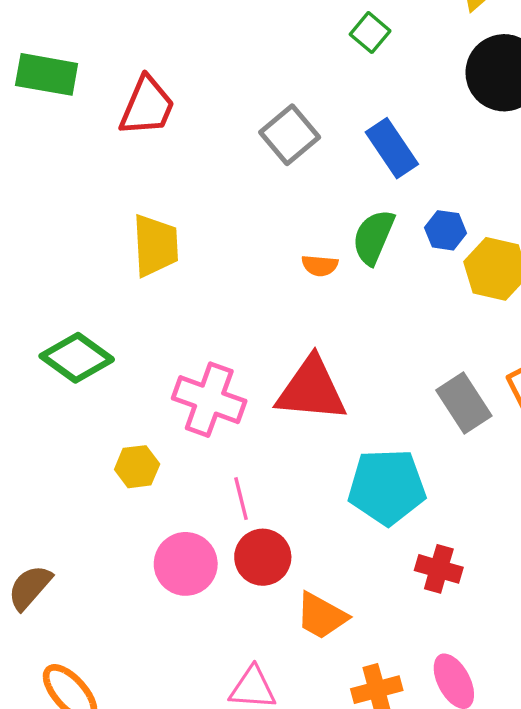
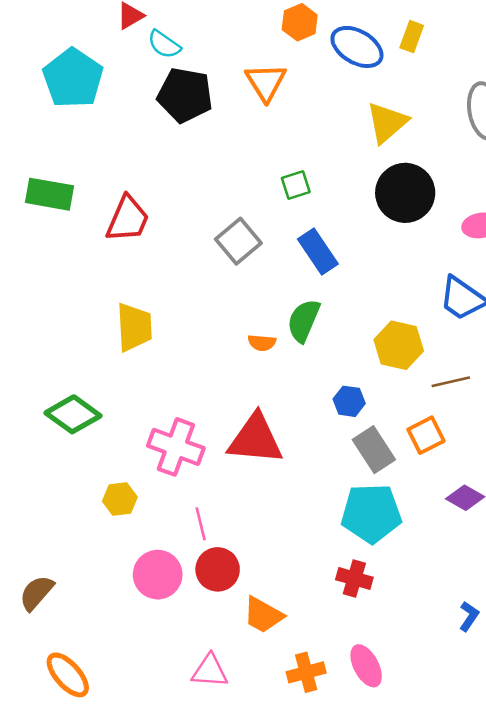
green square: (370, 33) -> (296, 185), moved, turned 32
blue hexagon: (445, 230) -> (349, 401), moved
cyan pentagon: (387, 487) -> (371, 513), moved

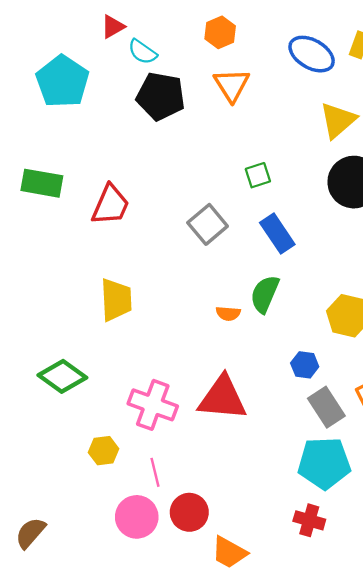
orange hexagon: (300, 22) -> (220, 32), moved
pink line: (201, 524) -> (155, 472), moved

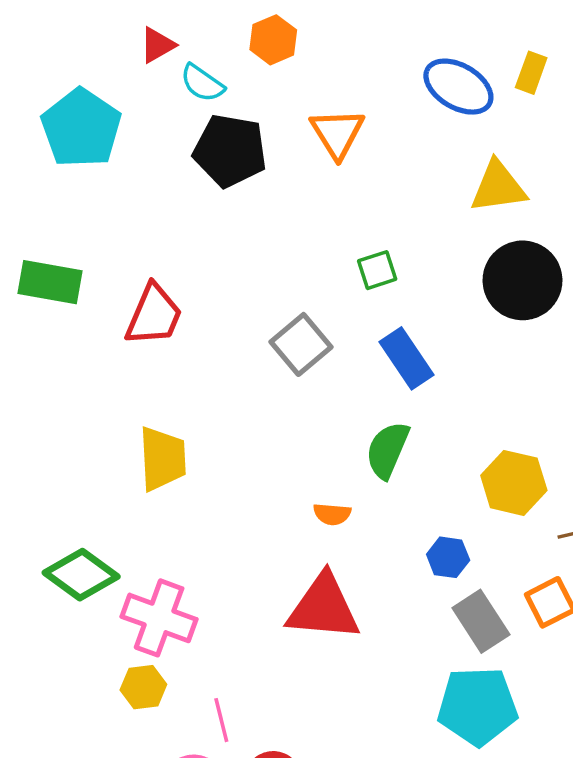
orange hexagon: (220, 32) -> (273, 40), moved
yellow triangle: (338, 120) -> (498, 187), turned 33
orange semicircle: (228, 313) -> (332, 514), moved
pink cross: (153, 405) -> (159, 618), moved

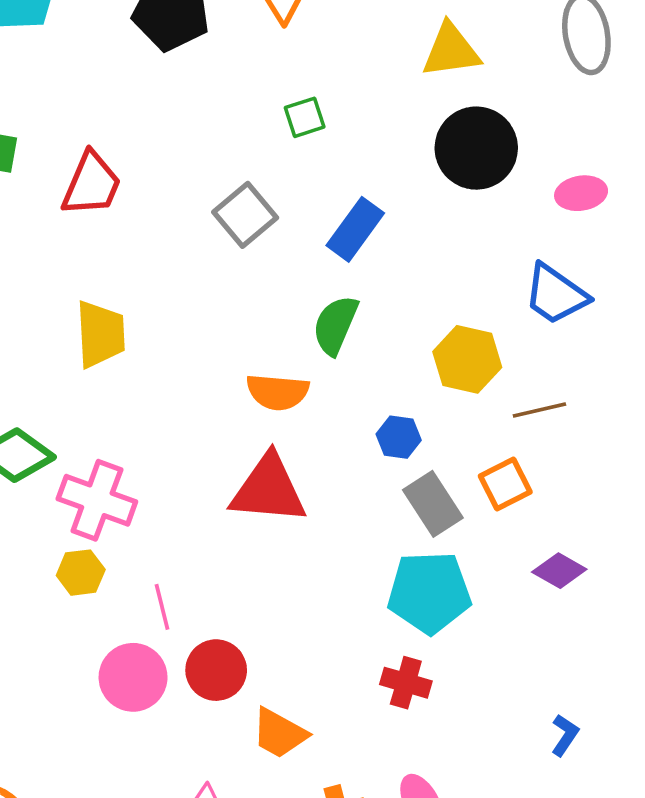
green square: (377, 270) -> (305, 117), moved
blue rectangle: (407, 358) -> (355, 229), turned 70
orange semicircle: (332, 514) -> (278, 392), size x1.6

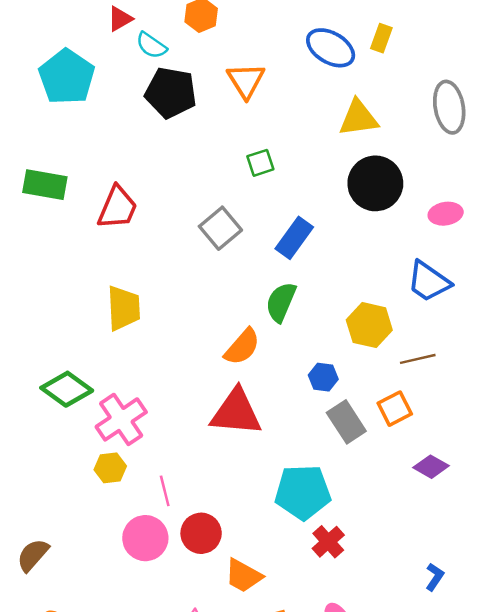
orange semicircle: (278, 392) -> (242, 347), turned -54
pink cross: (97, 500) -> (121, 419), turned 36
cyan pentagon: (429, 592) -> (303, 492), moved
red cross: (406, 683) -> (328, 542), turned 32

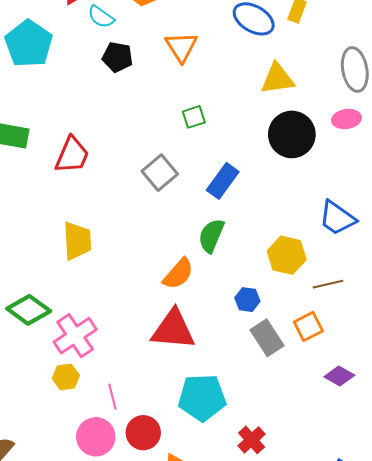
black pentagon: (171, 93) -> (117, 57), size x0.7
pink ellipse: (446, 214) -> (347, 119), moved
cyan pentagon: (303, 492) -> (202, 398), moved

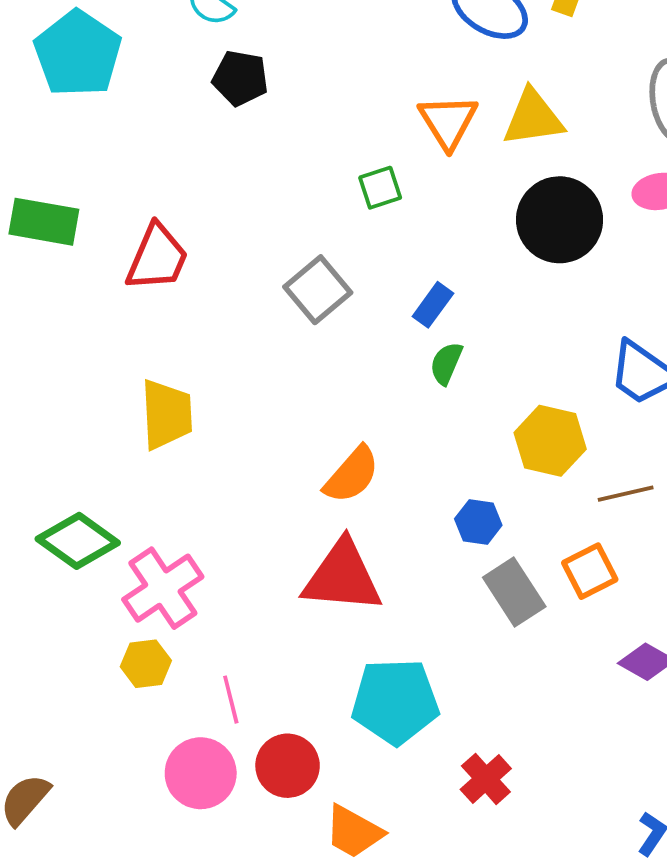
orange triangle: (181, 47) -> (448, 122), moved
blue rectangle: (223, 181) -> (433, 305), size x0.7
green semicircle: (211, 236) -> (446, 363), moved, size x0.7

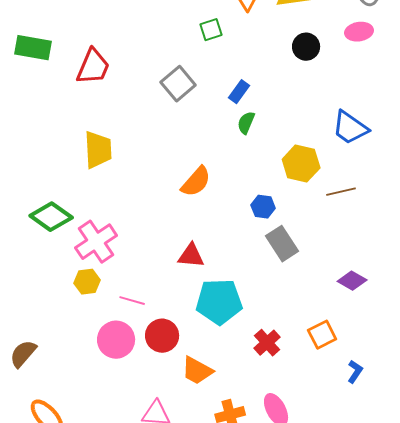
black circle: (560, 220) -> (306, 47), size x0.6
orange square: (590, 571) -> (322, 335), moved
red triangle: (342, 577) -> (191, 256), moved, size x0.6
pink line: (231, 700) -> (132, 301), turned -60

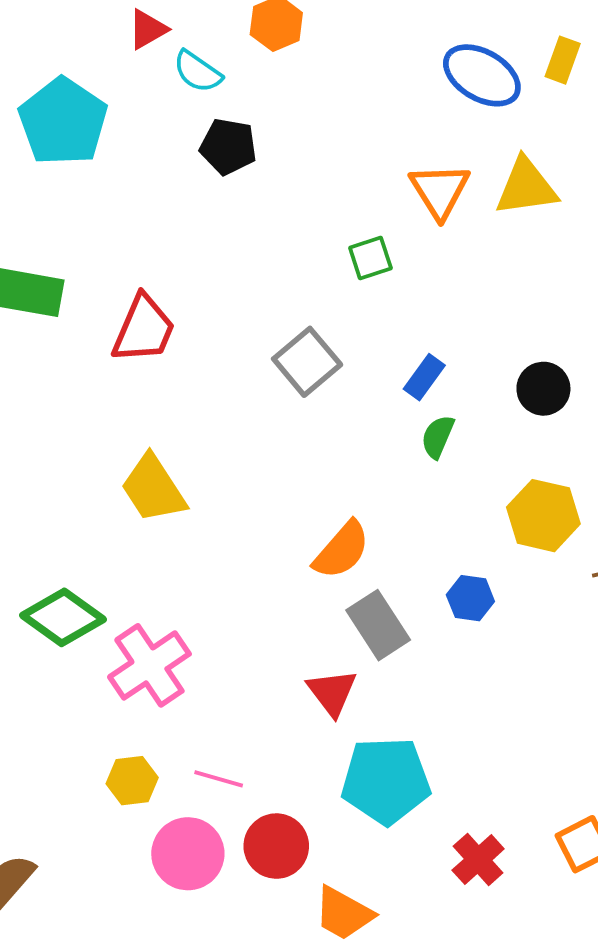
black circle: (306, 47) -> (543, 389), moved
yellow trapezoid: (98, 150) -> (153, 489), turned 150
gray rectangle: (282, 244) -> (378, 625), moved
red triangle: (191, 256) -> (332, 692), turned 48
yellow hexagon: (87, 282) -> (132, 781), moved

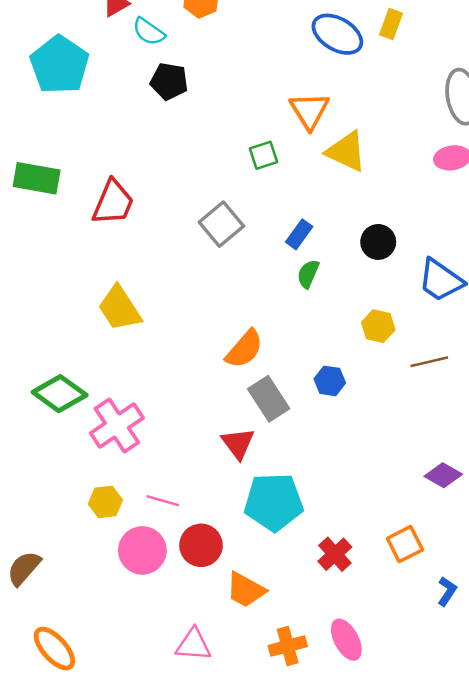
yellow triangle: (526, 187) -> (346, 151), moved, turned 33
yellow hexagon: (543, 516) -> (378, 326), size x0.7

